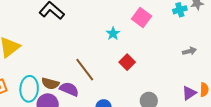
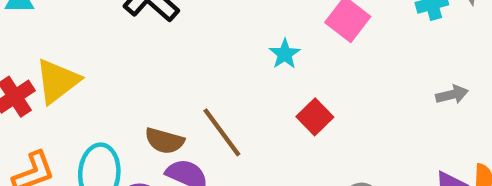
brown semicircle: (50, 84) -> (164, 141), moved

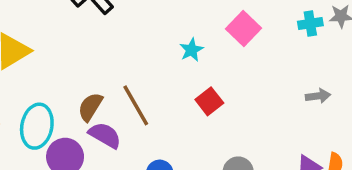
brown semicircle: (164, 141) -> (90, 107), turned 100

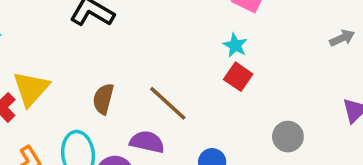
cyan star: (191, 50) -> (235, 45), moved
brown semicircle: (90, 107) -> (103, 99), moved

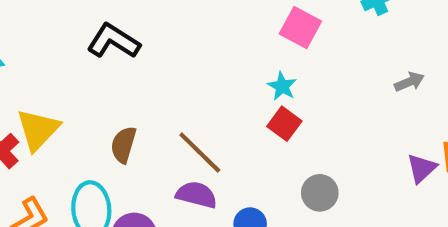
gray circle: (288, 137) -> (320, 193), moved
purple semicircle: (147, 142) -> (196, 195), moved

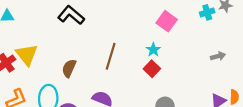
yellow triangle: (38, 130) -> (27, 55), turned -30
brown line: (200, 152) -> (111, 56), moved, turned 55

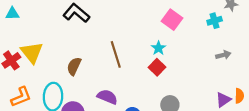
cyan cross: (207, 12) -> (215, 21), moved
brown line: (111, 56) -> (116, 54), turned -35

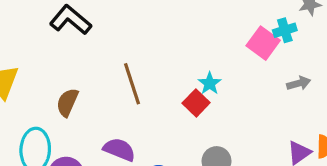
pink square: (172, 20) -> (263, 43), moved
cyan star: (159, 48) -> (210, 83), moved

